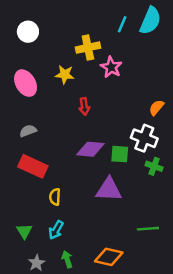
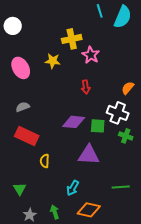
cyan line: (122, 24) -> (100, 11), moved, turned -40
white circle: (28, 32) -> (13, 26), moved
red arrow: (84, 106) -> (86, 87), moved
cyan arrow: (56, 230) -> (73, 188), moved

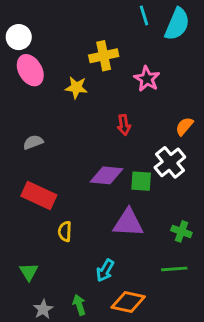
pink star: (91, 55) -> (147, 79), moved
pink ellipse: (21, 68) -> (30, 70), moved
gray semicircle: (23, 107) -> (33, 142), moved
white cross: (118, 113) -> (170, 162), turned 30
green cross: (126, 136) -> (181, 231), moved

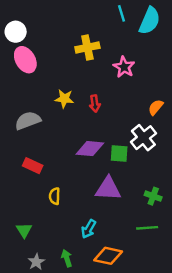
yellow star: (76, 87) -> (64, 99), moved
red arrow: (124, 125) -> (95, 104), moved
gray semicircle: (33, 142) -> (28, 121), size x1.5
red rectangle: (39, 195) -> (33, 166), size x0.7

